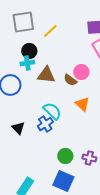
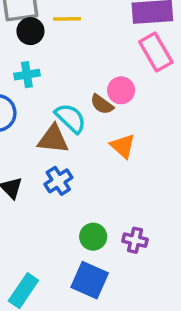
yellow line: (50, 31) -> (67, 19), turned 42
black circle: (29, 51) -> (30, 31), moved
brown triangle: (46, 75) -> (53, 139), moved
cyan semicircle: (52, 111) -> (71, 118), moved

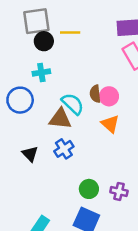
pink circle: (121, 90) -> (109, 96), moved
brown semicircle: (102, 104) -> (95, 94), turned 48

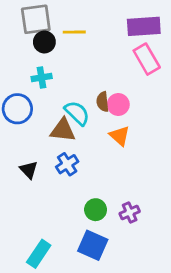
purple cross: (119, 191) -> (130, 213), turned -36

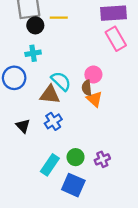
brown semicircle: (103, 102) -> (87, 88), moved
cyan rectangle: (39, 254) -> (50, 165), moved

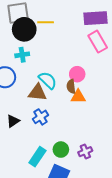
black circle: (35, 25) -> (24, 29), size x1.5
orange triangle: (95, 99) -> (78, 97), turned -42
black triangle: (23, 126) -> (13, 121), turned 40

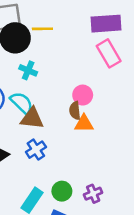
cyan cross: (22, 55) -> (28, 70), moved, turned 32
cyan semicircle: (48, 80) -> (22, 103), moved

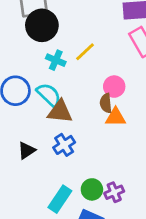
yellow line: (42, 29) -> (85, 52), moved, turned -42
purple cross: (93, 194) -> (114, 192), moved

